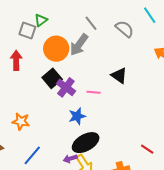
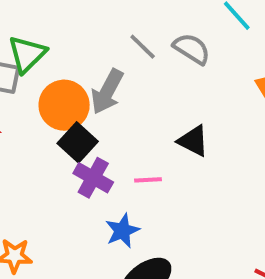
green triangle: (41, 20) -> (27, 54), size x1.5
gray line: (91, 23) -> (143, 47), moved
black square: (52, 78) -> (78, 142), moved

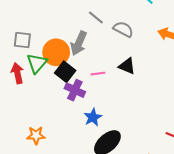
gray semicircle: (192, 49) -> (123, 29), moved
green triangle: (27, 54) -> (37, 63), moved
pink line: (148, 180) -> (98, 74), moved

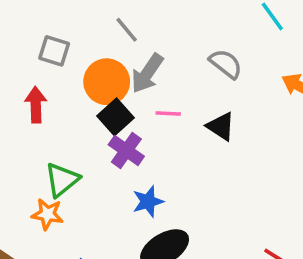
gray line: (96, 18) -> (127, 30), moved
green triangle: (37, 63) -> (62, 180), moved
pink line: (98, 74) -> (168, 114), moved

